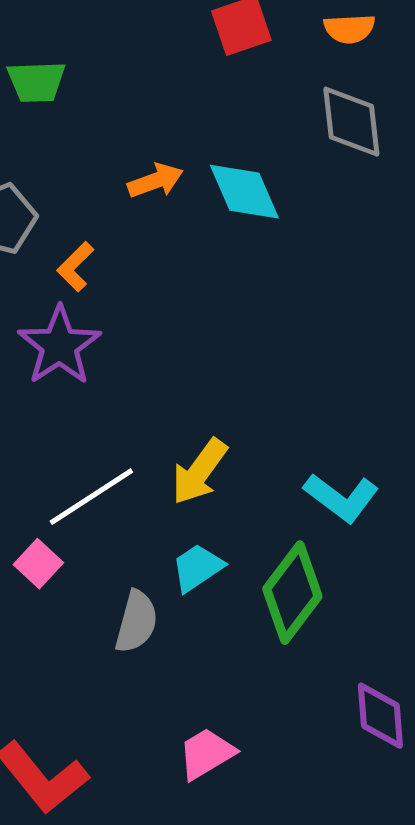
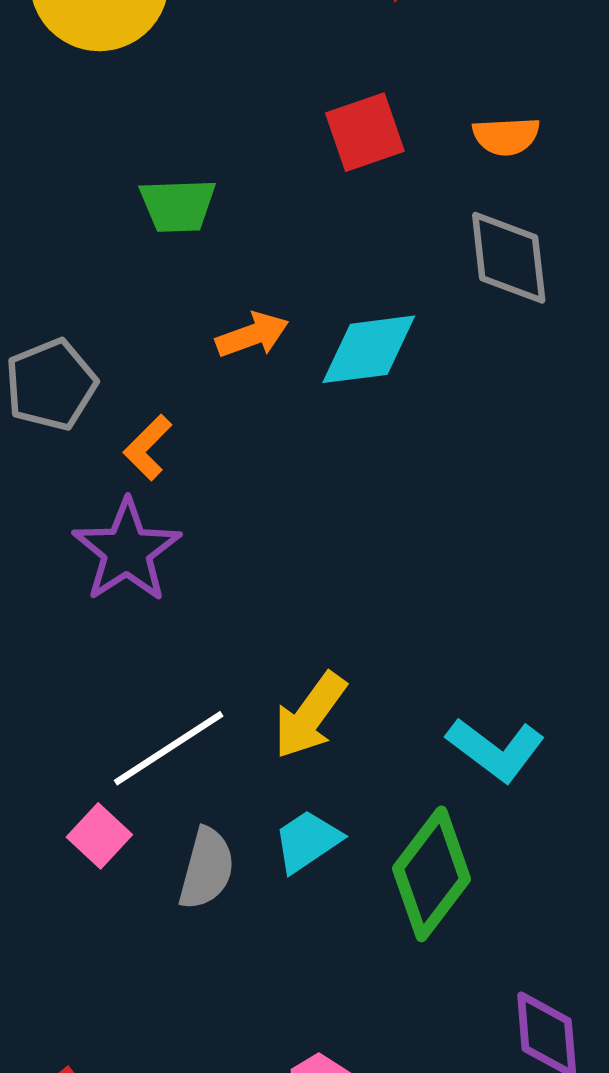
green trapezoid: (36, 82) -> (178, 205), moved
cyan diamond: (244, 192) -> (369, 349), turned -74
gray semicircle: (136, 622) -> (207, 869), moved

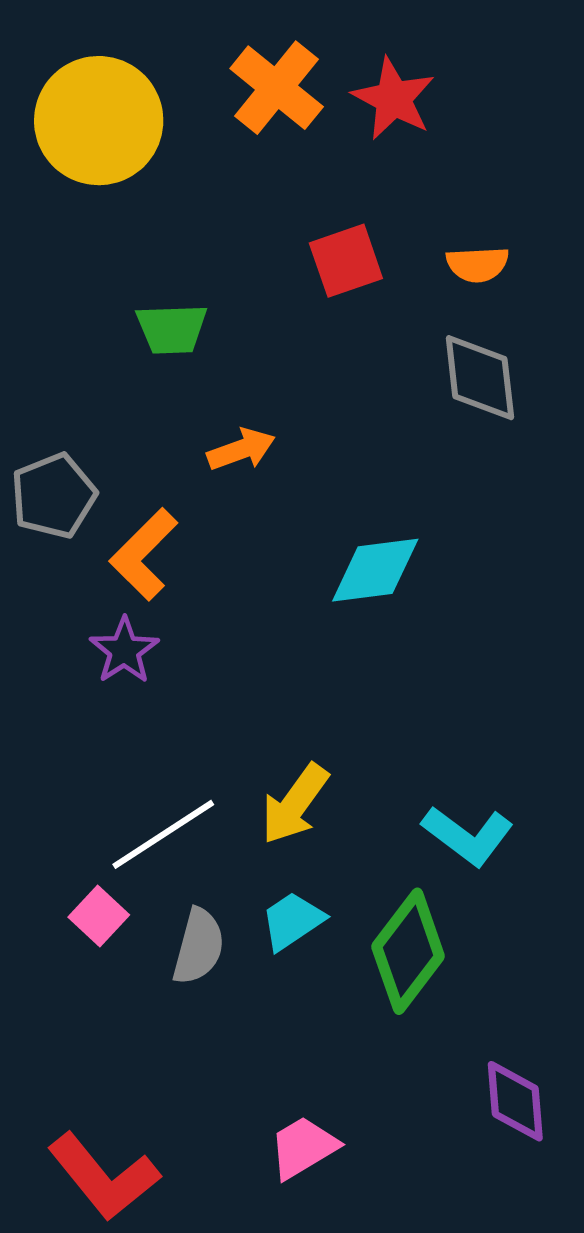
cyan diamond: (369, 349) -> (375, 570), moved
orange L-shape: (148, 447) -> (144, 554), size x1.5
purple star: (127, 551) -> (124, 650), size x0.7

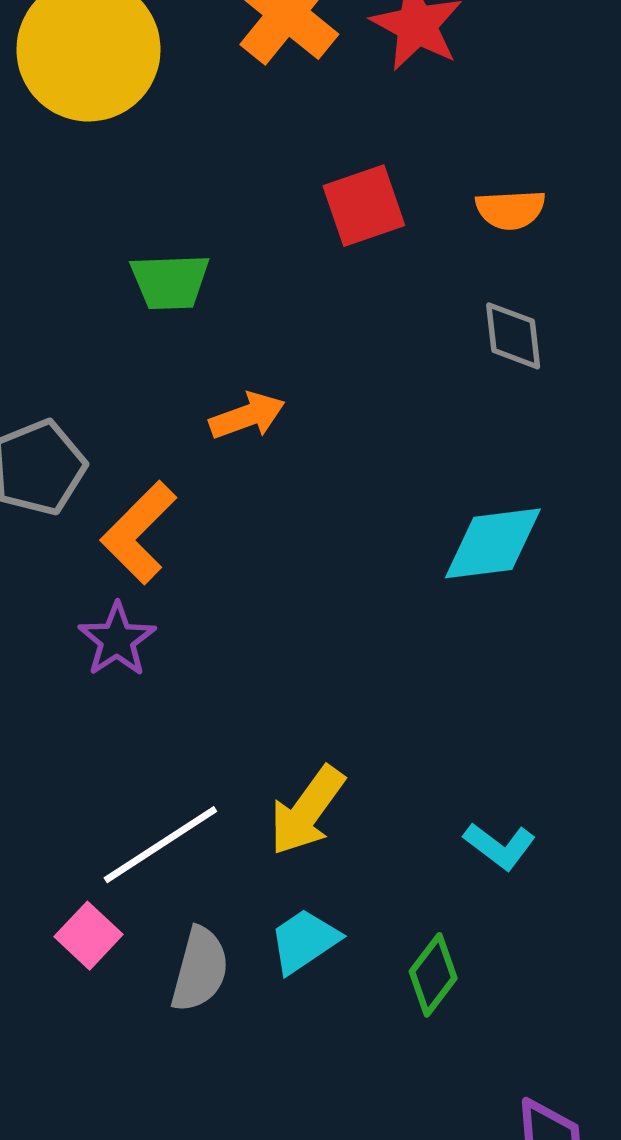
gray diamond: (480, 378) -> (513, 336), size x0.7
cyan diamond: (375, 570) -> (493, 543), moved
cyan L-shape: (468, 836) -> (500, 846), size x0.7
green diamond: (408, 951) -> (433, 975), size x0.6

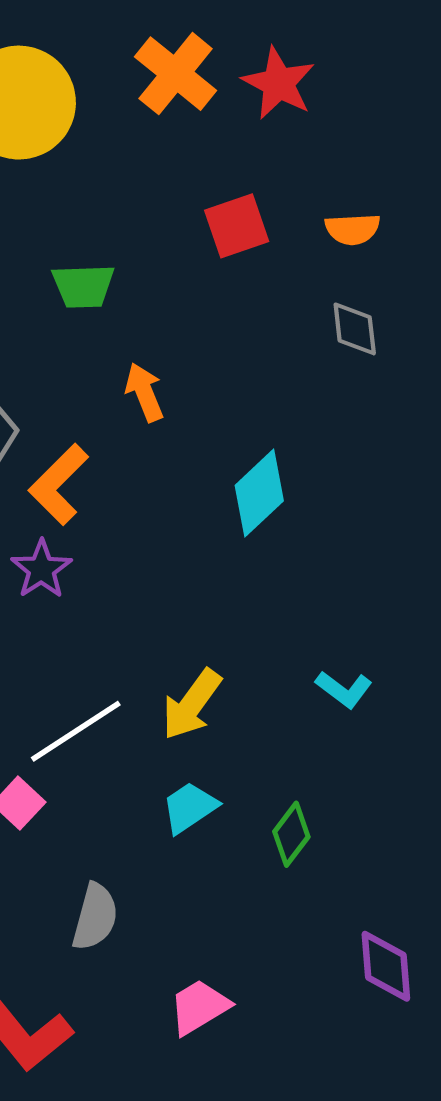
orange arrow: (247, 416) -> (144, 392), turned -92
cyan diamond: (493, 543) -> (259, 493), moved, turned -36
cyan L-shape: (500, 846) -> (344, 689), moved
gray semicircle: (200, 969) -> (95, 917), moved

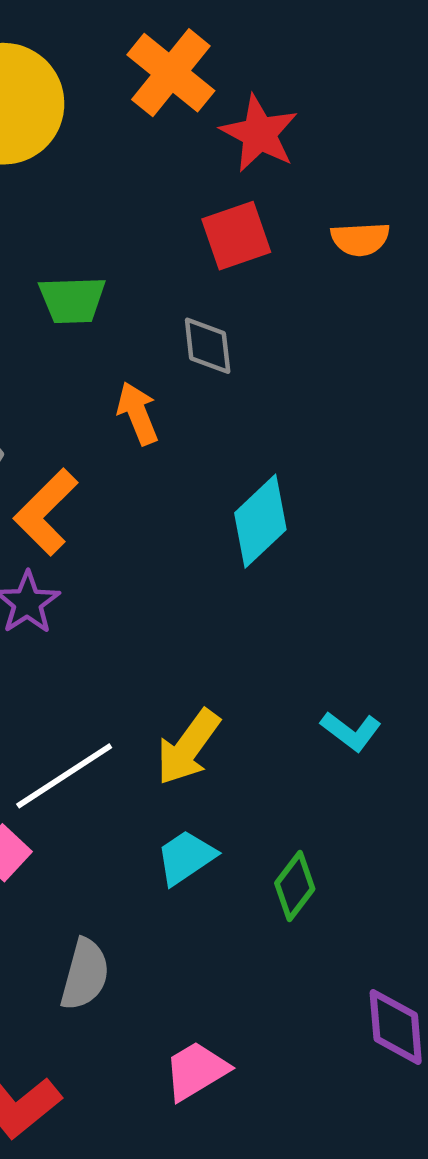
red star: (279, 83) -> (259, 134), moved
gray diamond: (355, 329) -> (208, 346), moved

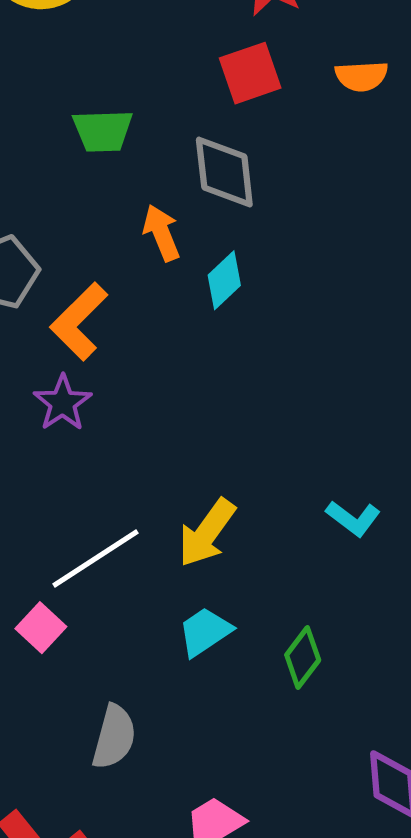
gray diamond: (208, 346) -> (224, 172), size x1.4
cyan diamond: (260, 521) -> (224, 280), moved, size x0.7

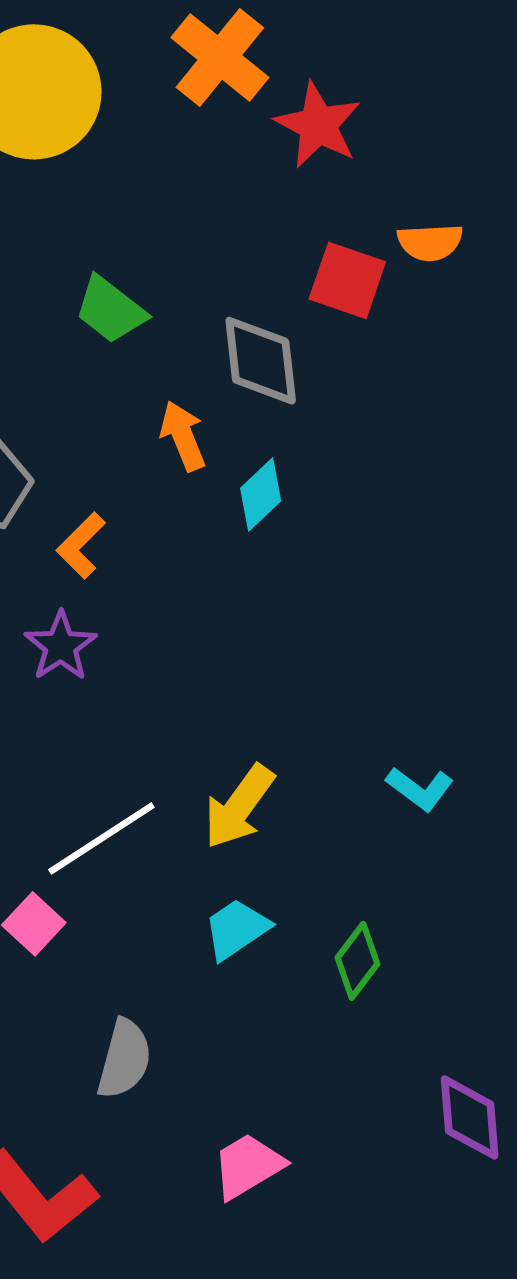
red square: (250, 73) -> (347, 280), moved, turned 38
green trapezoid: (103, 131) -> (110, 310), turned 40
orange L-shape: (79, 321) -> (81, 545), size x0.7

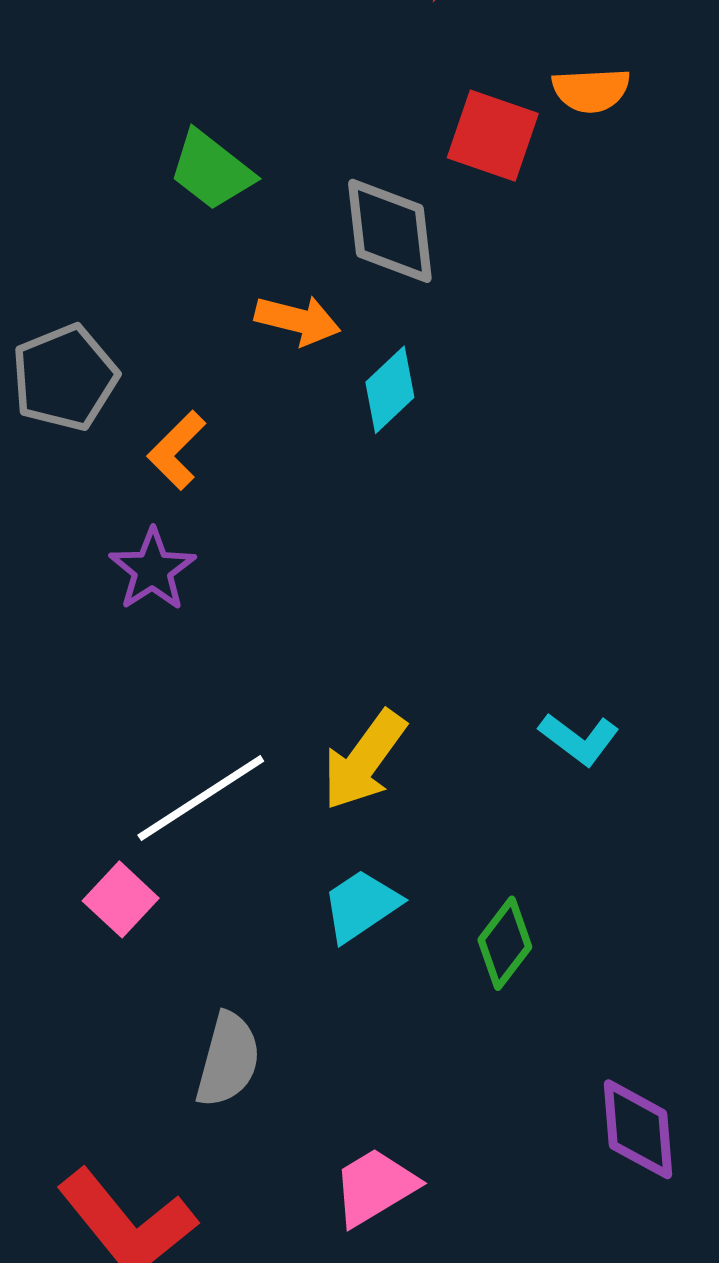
orange arrow: (183, 436) -> (298, 320), turned 126

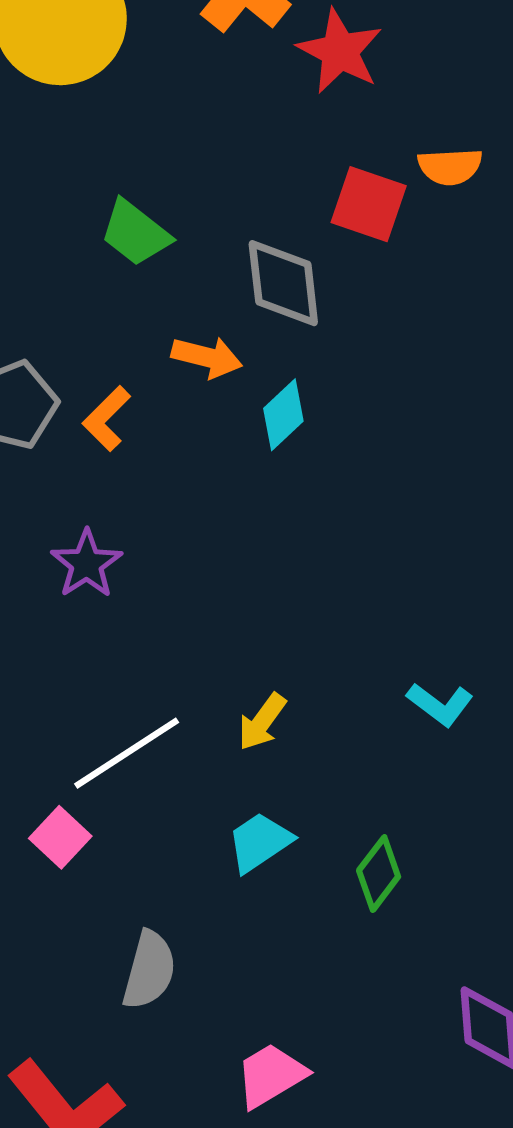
orange L-shape: (177, 450) -> (107, 419), moved
yellow arrow: (364, 760) -> (262, 722), size x0.7

